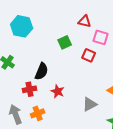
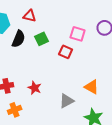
red triangle: (85, 21) -> (30, 16), moved
black semicircle: (42, 71) -> (19, 39), moved

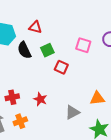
black semicircle: (19, 39) -> (24, 50), turned 132
red square: (66, 52) -> (61, 67), moved
orange triangle: (92, 87) -> (97, 98), turned -35

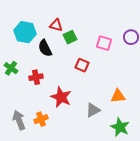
green square: (47, 50) -> (70, 37), moved
red cross: (12, 97) -> (36, 77), moved
red star: (40, 99) -> (61, 97), size x1.5

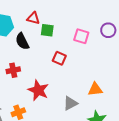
green square: (70, 37) -> (47, 30), turned 32

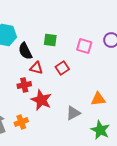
red triangle: (33, 18) -> (36, 68), moved
red square: (59, 58) -> (62, 68), turned 32
red cross: (13, 70) -> (24, 85), moved

